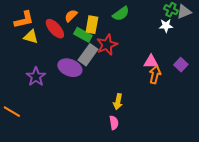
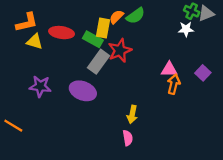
orange semicircle: (71, 16) -> (116, 17), moved
red ellipse: (55, 29) -> (62, 33), turned -40
purple ellipse: (70, 68) -> (83, 91), moved
purple star: (36, 77) -> (40, 86), turned -30

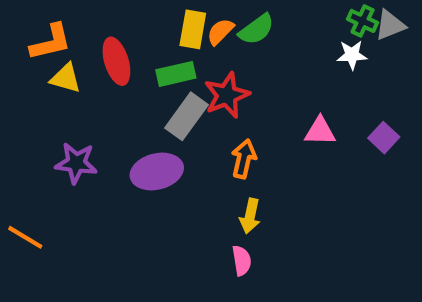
yellow rectangle: (103, 28) -> (193, 29), moved
red ellipse: (62, 33) -> (116, 61), turned 65
green rectangle: (93, 39) -> (176, 74), turned -42
orange arrow: (174, 84) -> (244, 159), moved
purple ellipse: (83, 91) -> (157, 172), turned -35

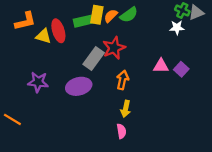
green rectangle: (176, 74) -> (83, 21), moved
yellow triangle: (66, 78) -> (43, 36), moved
purple square: (384, 138) -> (181, 69), moved

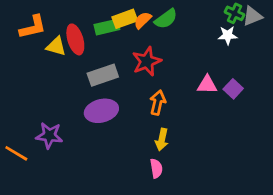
yellow rectangle: (97, 15) -> (125, 19), turned 60
gray rectangle: (94, 59) -> (103, 75), moved, turned 35
purple star: (38, 82) -> (49, 135), moved

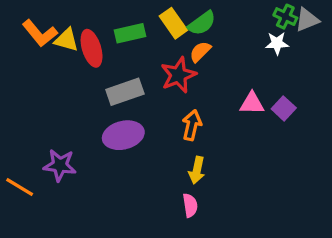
yellow rectangle: (125, 19) -> (173, 23), moved, turned 75
orange semicircle: (143, 20) -> (200, 52), moved
orange L-shape: (33, 27) -> (40, 33), turned 64
yellow triangle: (56, 46) -> (66, 40), moved

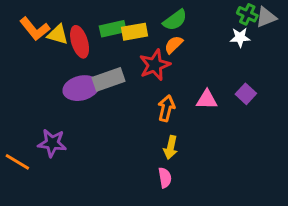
yellow rectangle: (173, 23) -> (134, 32), moved, turned -65
pink triangle: (252, 103) -> (207, 100), moved
purple ellipse: (123, 135) -> (81, 88), moved

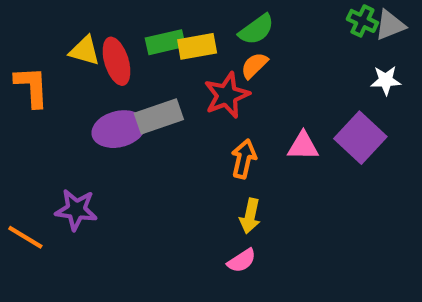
orange L-shape: (35, 29) -> (32, 87), moved, turned -144
white star: (240, 37) -> (386, 80), moved
purple square: (246, 94) -> (360, 138), size x1.6
pink semicircle: (165, 178) -> (242, 261), turned 66

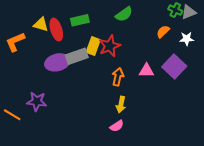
yellow rectangle: (197, 46) -> (93, 46), moved, turned -60
orange semicircle: (254, 65) -> (163, 32), moved
orange L-shape: (32, 87) -> (15, 42), turned -110

